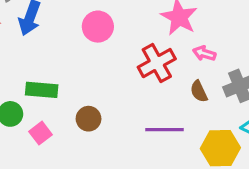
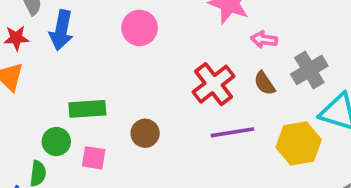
red cross: (157, 63) -> (214, 84), moved
pink square: (41, 133) -> (94, 158), turned -35

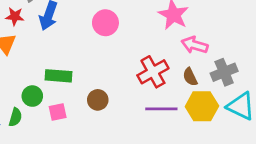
pink arrow: (264, 40) -> (195, 45), size x1.4
yellow hexagon: (299, 143) -> (202, 106), moved
pink square: (94, 158) -> (58, 112), turned -30

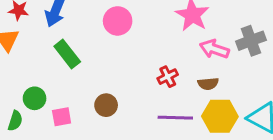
red cross: (153, 72) -> (168, 77), size x0.6
gray cross: (224, 72) -> (251, 41), moved
green rectangle: (59, 76) -> (67, 54), moved, turned 45
brown semicircle: (190, 77) -> (208, 84), turned -72

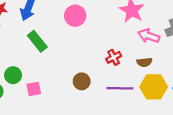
brown circle: (106, 105) -> (82, 81), moved

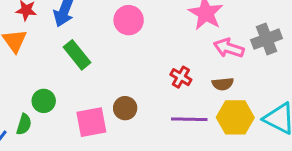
red cross: (114, 57) -> (181, 77), turned -32
brown circle: (82, 81) -> (125, 108), moved
pink square: (34, 89) -> (91, 122), moved, size x1.5

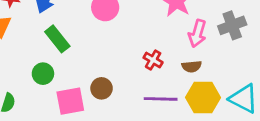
pink arrow: (229, 48) -> (197, 33), turned -92
green circle: (44, 101) -> (43, 74), moved

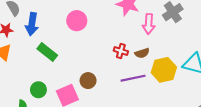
brown semicircle: (192, 66) -> (142, 53), moved
green circle: (43, 74) -> (38, 90), moved

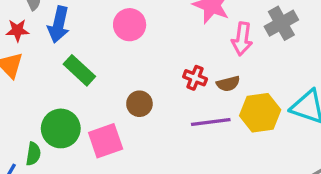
brown circle: (88, 81) -> (139, 104), moved
green circle: (38, 90) -> (61, 128), size x1.5

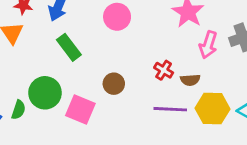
pink square: (106, 141) -> (80, 109), turned 32

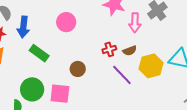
red cross: (164, 70) -> (109, 49), turned -32
purple line: (170, 109) -> (122, 75), turned 60

